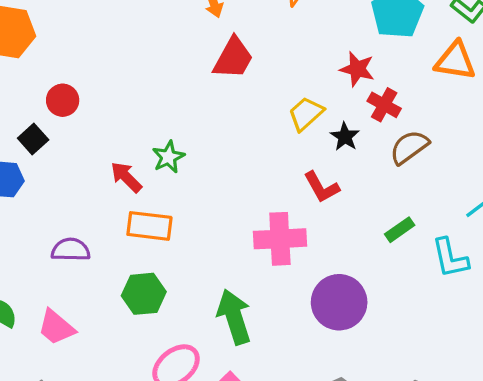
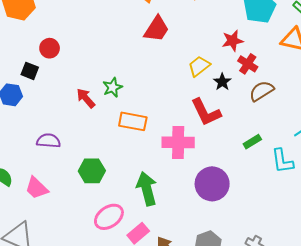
red star: (357, 69) -> (233, 41), turned -30
black square: (33, 139) -> (30, 71), turned -30
red L-shape: (322, 187) -> (206, 112), size x1.4
orange rectangle: (149, 226) -> (133, 121), moved

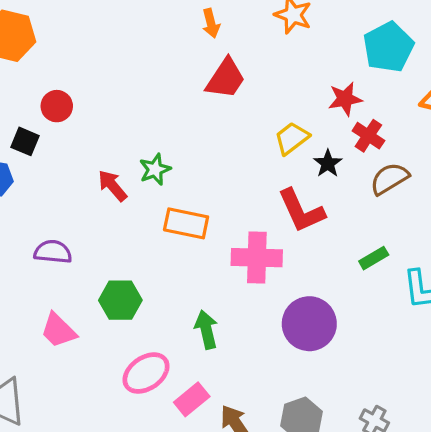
pink trapezoid: (37, 188) -> (58, 330), moved
green arrow: (147, 189) -> (206, 330), size x0.7

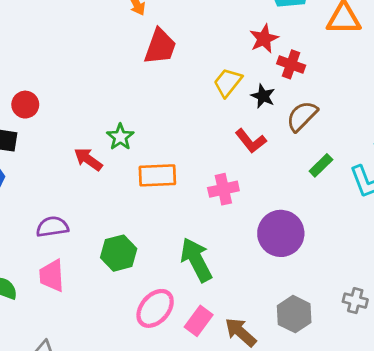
brown semicircle: (389, 179) -> (302, 116), moved
red L-shape: (301, 211) -> (251, 141), size x0.7
pink cross: (257, 258) -> (223, 189), size x0.7
pink trapezoid: (58, 330) -> (52, 276), moved, turned 56
green arrow: (206, 330) -> (196, 260), size x1.4

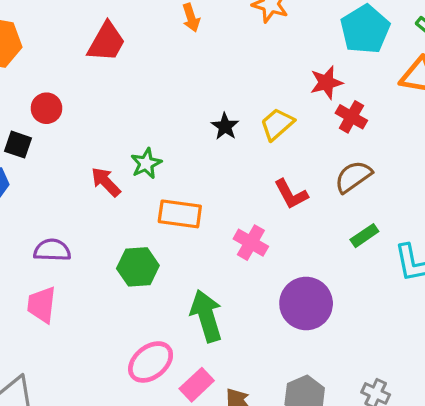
red trapezoid: (160, 47) -> (106, 42), moved
black star: (263, 96) -> (225, 126), moved
pink cross: (223, 189) -> (251, 243), turned 32
green hexagon: (119, 253) -> (138, 267), moved

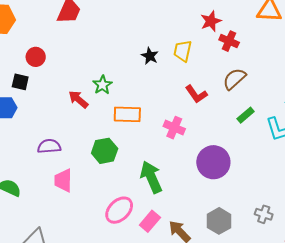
yellow trapezoid: (277, 124) -> (183, 51), turned -30
pink trapezoid: (42, 305) -> (63, 180), moved

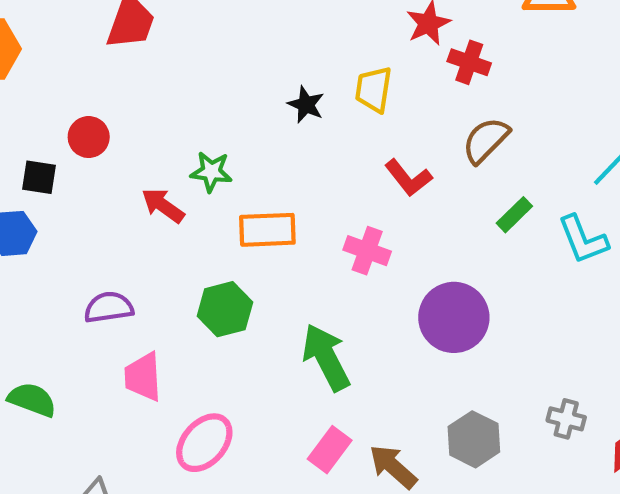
red circle: (36, 57) -> (89, 137), moved
green star: (102, 85) -> (211, 172), turned -30
pink ellipse: (119, 210) -> (204, 443), moved

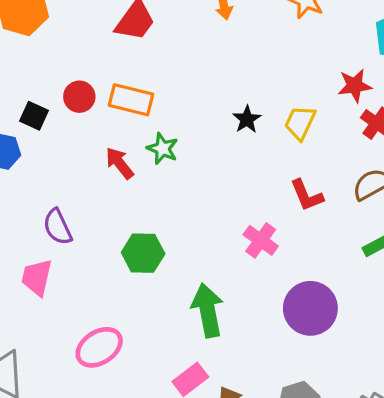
orange rectangle: (267, 230) -> (131, 100), moved
purple semicircle: (109, 307) -> (58, 227), turned -123
pink trapezoid: (143, 377) -> (37, 277), moved

